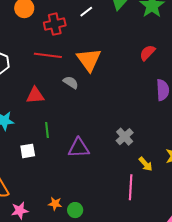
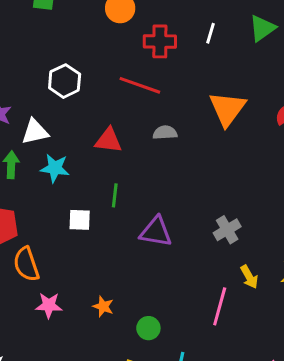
white line: (86, 12) -> (210, 33), turned -48
orange triangle: (89, 60) -> (227, 109), moved
gray semicircle: (71, 82) -> (165, 133), turned -49
green circle: (75, 210) -> (148, 328), moved

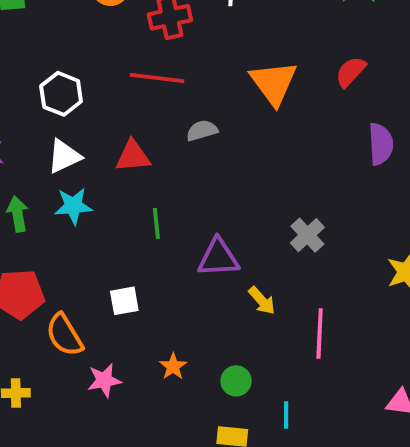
white triangle: (35, 132) -> (64, 156), moved
white square: (80, 220) -> (124, 301), moved
yellow arrow: (249, 277) -> (262, 301), moved
orange star: (103, 306) -> (173, 366), turned 30

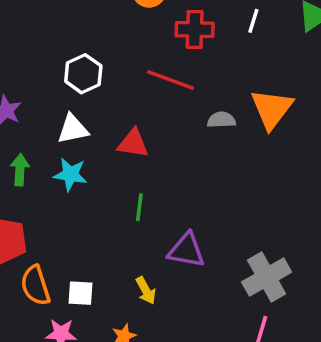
gray semicircle: (202, 130) -> (221, 120), moved
gray cross: (307, 235) -> (267, 277), moved, size x1.5
white square: (124, 301) -> (80, 293), moved
yellow arrow: (262, 301) -> (146, 290), moved

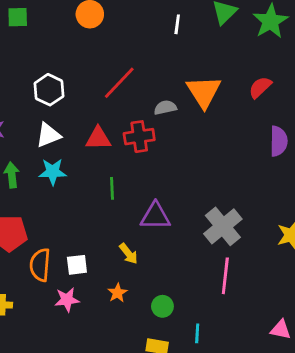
red cross: (195, 30) -> (139, 137), moved
red line: (171, 80) -> (119, 83), turned -57
orange semicircle: (35, 285) -> (40, 265), turned 32

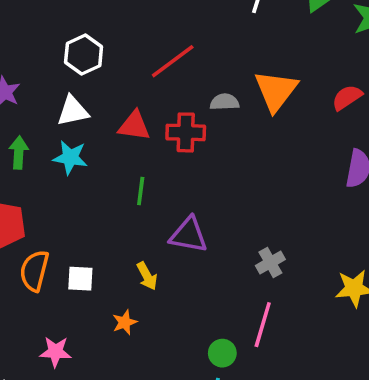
gray cross: (223, 226) -> (270, 263), size x0.6
pink star: (67, 300) -> (55, 352), moved
green circle: (162, 306) -> (222, 353), moved

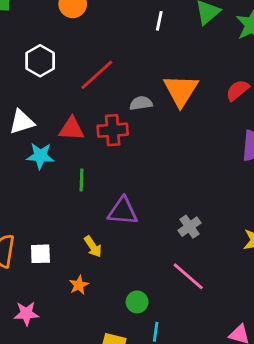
white hexagon: (84, 55) -> (40, 61), moved
cyan star: (70, 157) -> (40, 156), moved
pink line: (263, 325) -> (188, 276), turned -60
green circle: (222, 353) -> (137, 302), moved

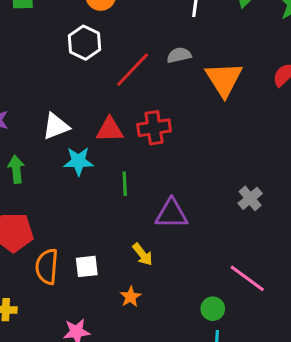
white hexagon: (40, 61) -> (84, 43), moved
gray semicircle: (141, 103) -> (179, 55), moved
gray cross: (189, 227) -> (250, 198), moved
green circle: (137, 302) -> (213, 309), moved

